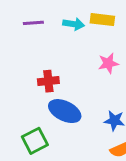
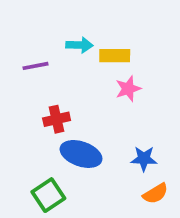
yellow rectangle: (102, 20) -> (115, 56), moved
purple line: (33, 23) -> (35, 66), moved

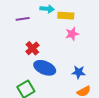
red cross: (57, 119) -> (32, 48), turned -32

